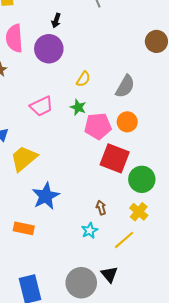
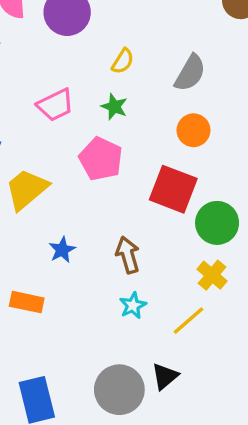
pink pentagon: (98, 126) -> (101, 159), moved, turned 30
blue star: (46, 196) -> (62, 250), size x0.6
brown arrow: (101, 208) -> (128, 255), moved, size x1.5
black triangle: (109, 274) -> (165, 376), turned 30

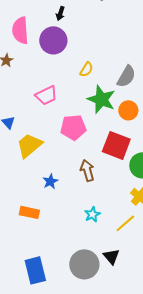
green star: (114, 107) -> (101, 99), moved, size x1.8
pink pentagon: (101, 159) -> (73, 127), turned -30
brown arrow: (128, 255) -> (87, 170), moved
black triangle: (165, 376) -> (111, 256), turned -30

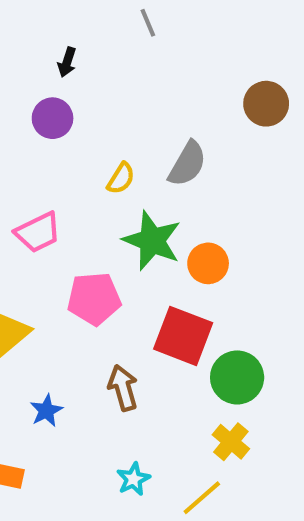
purple circle: (53, 40) -> (53, 118), size x0.7
gray semicircle: (126, 76) -> (187, 164), moved

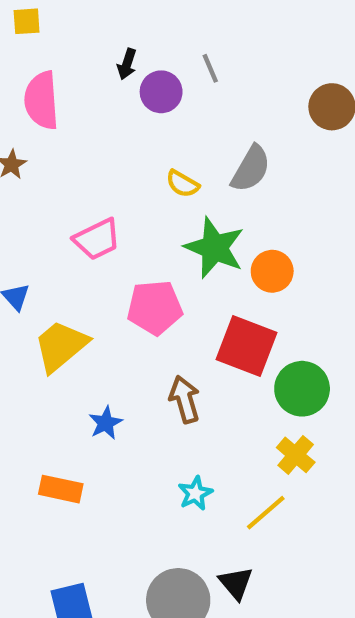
gray line: (148, 23) -> (210, 68), moved
purple circle: (53, 118) -> (161, 92), moved
yellow semicircle: (121, 178) -> (182, 184), turned 88

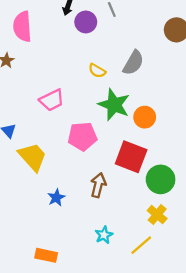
yellow trapezoid: (61, 346) -> (33, 157), turned 88
brown arrow: (185, 399) -> (98, 185), turned 30
orange rectangle: (61, 489) -> (46, 255), moved

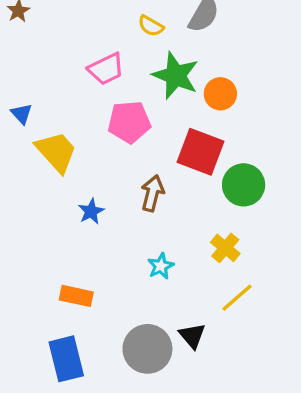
pink trapezoid: (52, 100) -> (106, 69), moved
yellow cross: (157, 215) -> (225, 248), moved
yellow line: (141, 245) -> (237, 298), moved

